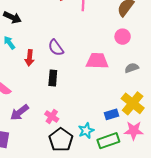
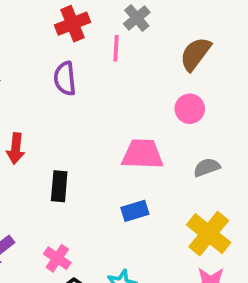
purple semicircle: (56, 48) -> (65, 78), moved, turned 30
blue rectangle: (111, 114) -> (135, 211), moved

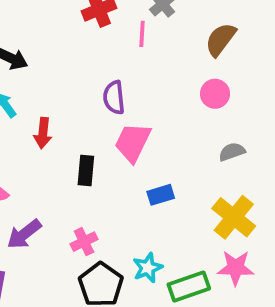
purple semicircle: (65, 78) -> (114, 97), moved
pink trapezoid: (142, 154) -> (133, 142), moved, turned -66
pink cross: (57, 258) -> (84, 242), turned 30

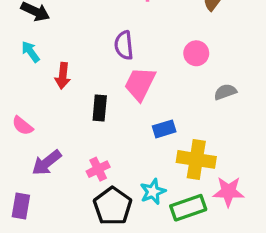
pink circle: (215, 94) -> (196, 53), moved
yellow cross: (234, 217) -> (196, 159), moved, turned -30

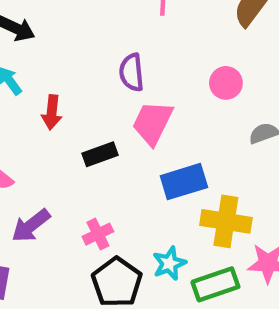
black rectangle: (100, 108) -> (100, 154), turned 65
blue rectangle: (164, 129) -> (184, 182), size x1.5

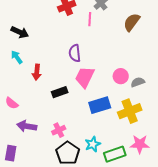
pink circle: (226, 83) -> (121, 76), moved
yellow cross: (226, 221) -> (130, 111), moved, turned -30
purple arrow: (31, 226) -> (27, 126), turned 48

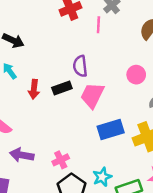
pink circle: (121, 76) -> (136, 75), moved
black rectangle: (60, 92) -> (62, 88), moved

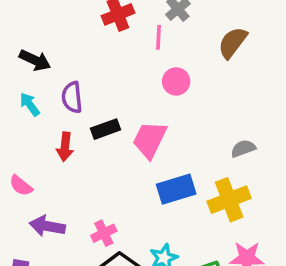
purple semicircle: (80, 66) -> (72, 97), moved
pink circle: (136, 75) -> (176, 81), moved
red arrow: (34, 89) -> (65, 147), moved

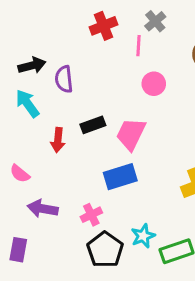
black arrow: (35, 60) -> (32, 65), turned -40
purple semicircle: (72, 97) -> (64, 79), moved
cyan arrow: (30, 104) -> (27, 104), size x1.4
blue rectangle: (176, 189) -> (120, 177), moved

